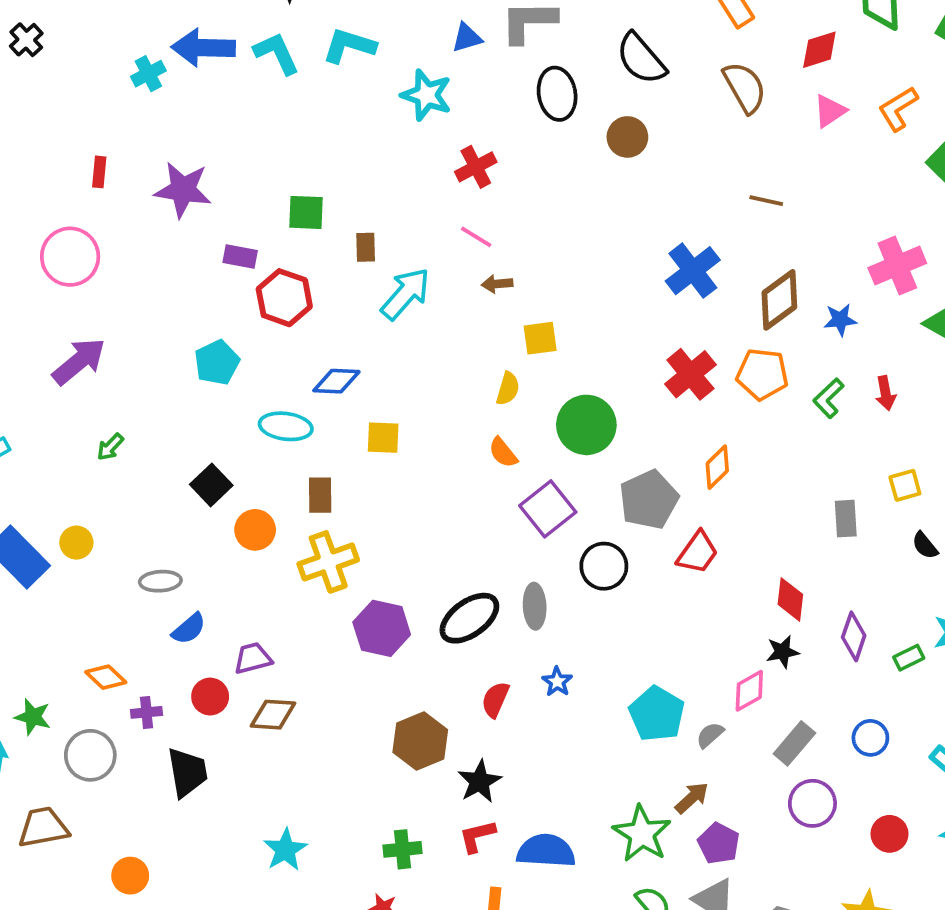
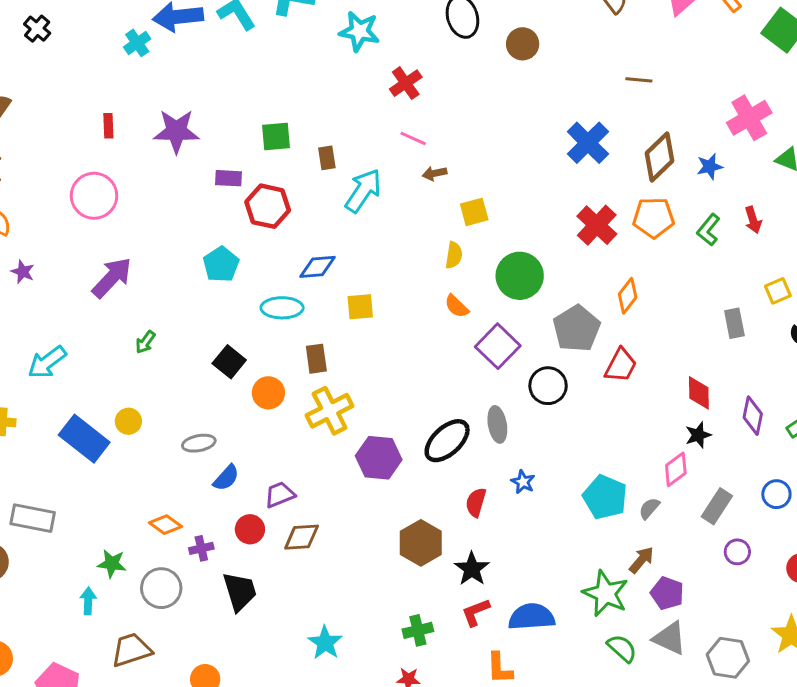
purple circle: (812, 803) -> (737, 552), size x0.7

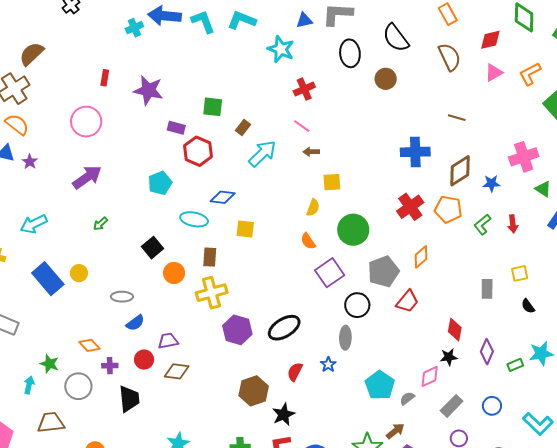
blue cross: (588, 143) -> (415, 152), turned 32
brown rectangle: (327, 158) -> (243, 127), turned 35
gray ellipse: (497, 424) -> (345, 338), moved

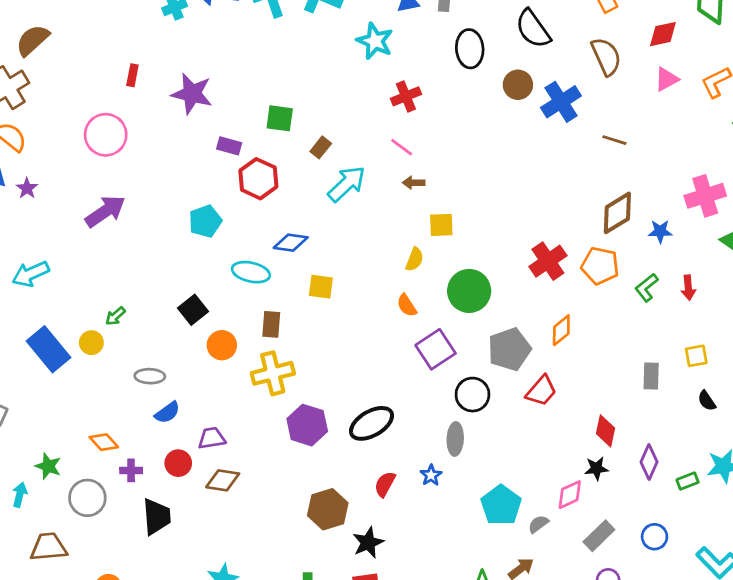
blue cross: (415, 152) -> (561, 102), moved, turned -32
green arrow: (100, 224) -> (115, 316), moved

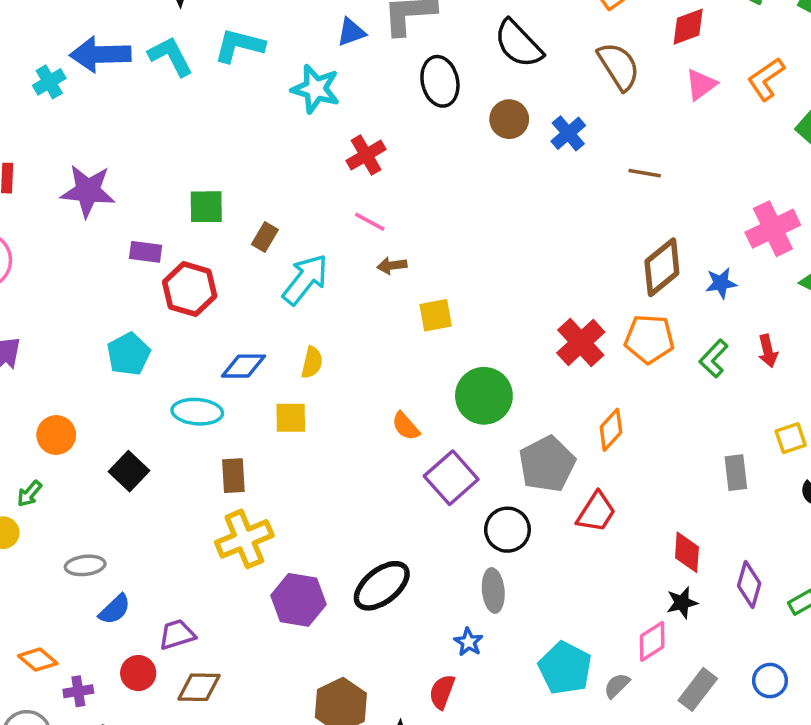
blue cross: (561, 102) -> (568, 133), size x0.7
yellow semicircle: (415, 259) -> (312, 362), moved
orange circle: (222, 345) -> (56, 435), moved
red semicircle: (385, 484) -> (442, 692), moved

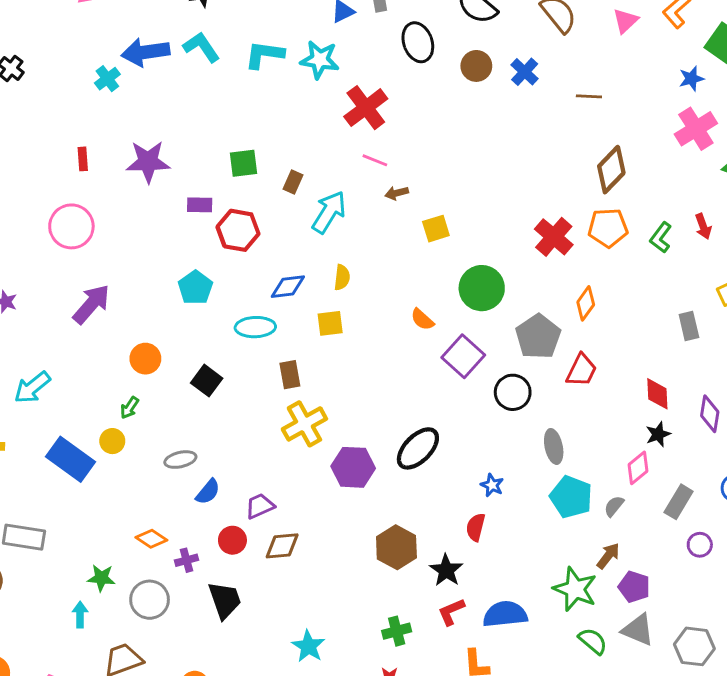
cyan L-shape: (239, 45) -> (264, 55), moved
red cross: (366, 155) -> (366, 108), size x1.4
blue star: (721, 283) -> (691, 79), moved
gray ellipse: (493, 590) -> (554, 446), moved

